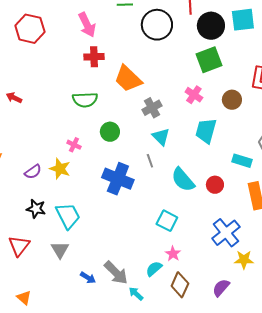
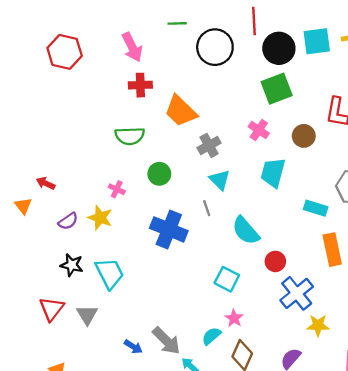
red arrow: (14, 98) -> (46, 183), moved
red circle: (215, 185) -> (275, 261), moved
gray triangle: (60, 250) -> (87, 315), moved

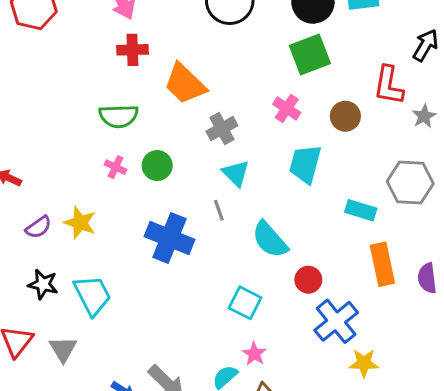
pink cross: (117, 189) -> (116, 167), moved

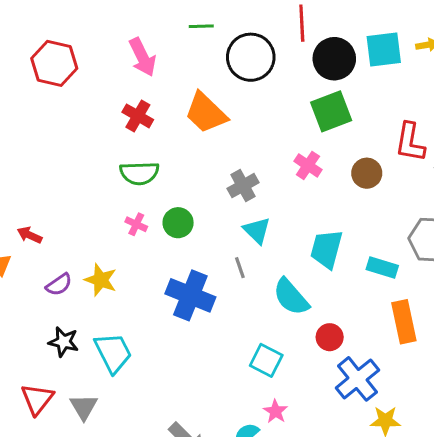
red cross: (132, 50) -> (138, 116), moved, turned 32
orange trapezoid: (185, 84) -> (206, 113), moved
cyan trapezoid: (305, 164) -> (327, 249), moved

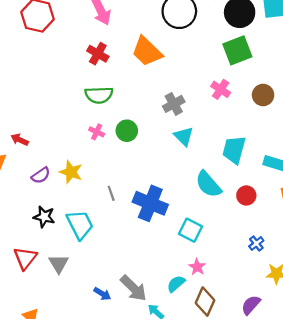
gray line: (240, 268) -> (111, 193), moved
blue cross: (190, 295) -> (150, 203), moved
red circle: (330, 337) -> (246, 195), moved
blue cross: (357, 379) -> (256, 244), size x0.5

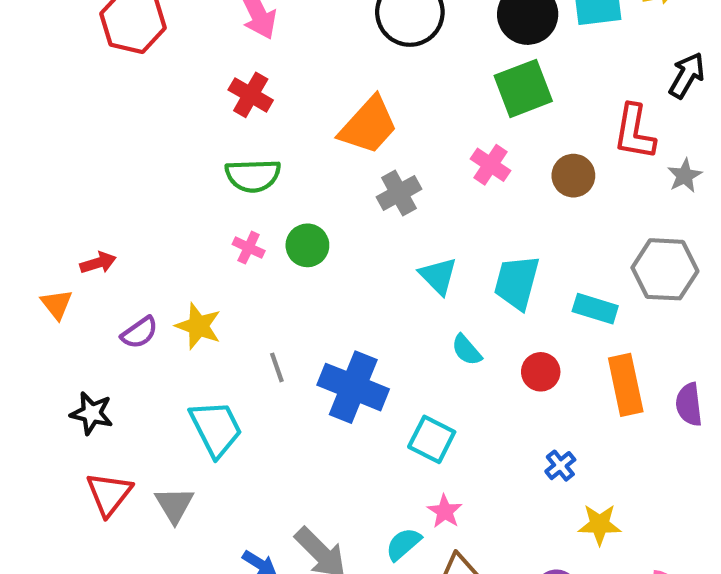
orange trapezoid: (147, 51) -> (368, 125), moved, turned -92
cyan triangle: (184, 136) -> (438, 276), moved
red arrow: (20, 140) -> (98, 263), turned 138
cyan semicircle: (208, 184) -> (467, 350), size x0.6
black star: (44, 217) -> (92, 413), moved

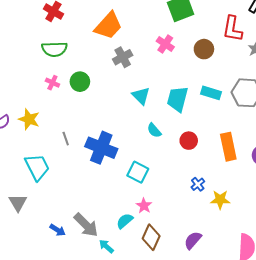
cyan rectangle: (595, 309) -> (211, 93), moved
yellow star: (600, 524) -> (220, 200), moved

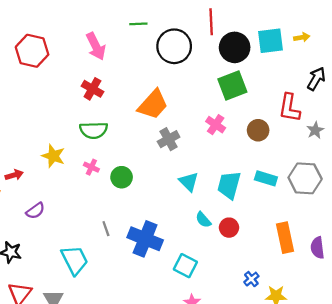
green circle: (80, 82) -> (122, 177), moved
yellow star: (29, 119) -> (53, 156), moved
red circle: (189, 141) -> (229, 228), moved

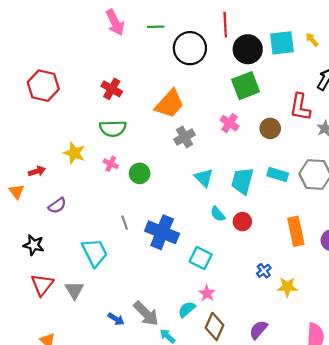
yellow arrow: (302, 37) -> (312, 40), turned -120
pink arrow: (96, 46) -> (115, 22), moved
red hexagon: (32, 51) -> (43, 86), moved

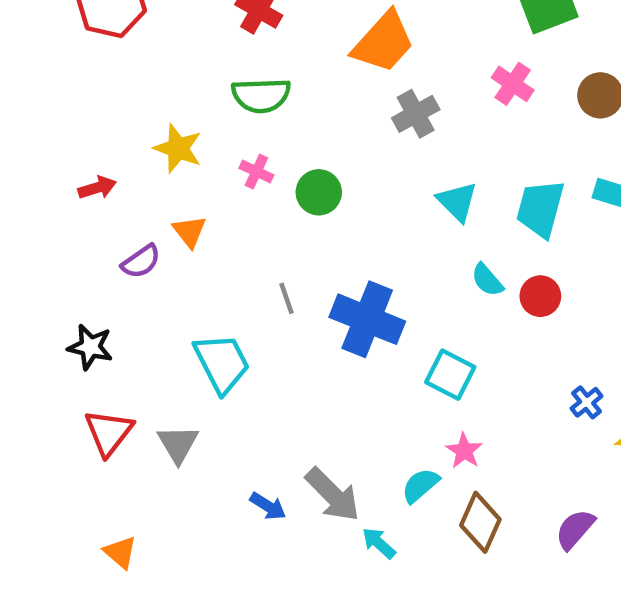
orange triangle: (17, 192) -> (190, 232), moved

